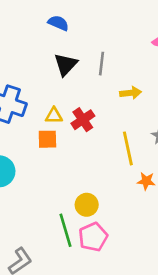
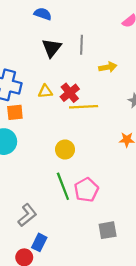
orange square: (47, 139) -> (15, 112), moved
yellow line: (128, 148) -> (84, 107), moved, turned -76
yellow circle: (87, 205) -> (65, 150), moved

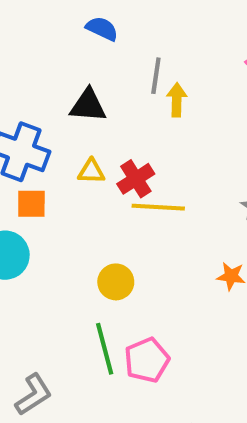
gray line: (81, 45) -> (156, 76), moved
black triangle: (52, 48) -> (88, 105), moved, turned 50
yellow arrow: (108, 67) -> (177, 100), moved, turned -84

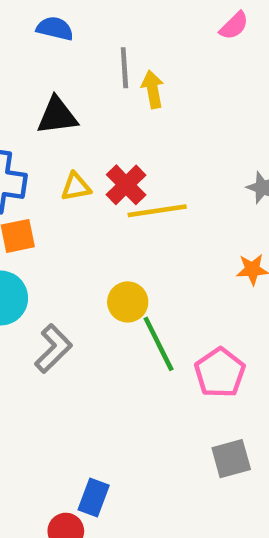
green line: (105, 349) -> (159, 344), moved
pink pentagon: (147, 360) -> (220, 373), moved
gray L-shape: (33, 395) -> (53, 349), moved

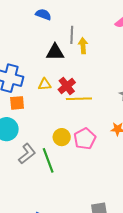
black triangle: (57, 116) -> (55, 52), moved
green line: (159, 344) -> (48, 160), moved
pink pentagon: (220, 373) -> (85, 139), moved

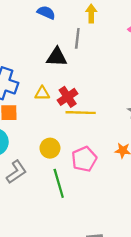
yellow arrow: (83, 46) -> (91, 14), moved
yellow circle: (62, 137) -> (50, 148), moved
green line: (48, 160) -> (59, 183), moved

